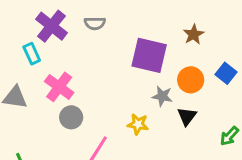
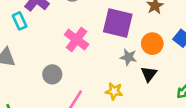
pink cross: (59, 87) -> (77, 39), moved
yellow star: (138, 124) -> (114, 91), moved

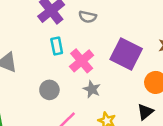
cyan rectangle: (20, 21) -> (57, 46), moved
gray star: (128, 57) -> (92, 89), moved

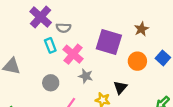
gray semicircle: (88, 17) -> (63, 28), moved
black triangle: (145, 112) -> (120, 87), moved

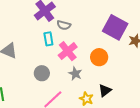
purple square: (109, 42) -> (115, 27), moved
orange circle: (137, 61) -> (99, 57), moved

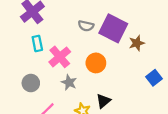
gray semicircle: (64, 25) -> (86, 26), moved

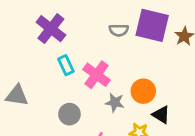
orange circle: (96, 63) -> (143, 91), moved
black triangle: (103, 101) -> (161, 115), turned -35

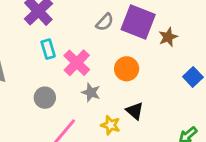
gray semicircle: (119, 30) -> (105, 22), turned -54
orange circle: (143, 91) -> (127, 69), moved

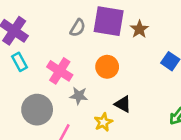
cyan rectangle: (48, 49) -> (19, 62), moved
gray circle: (45, 98) -> (37, 110), size x1.5
yellow star: (111, 125) -> (103, 122), turned -30

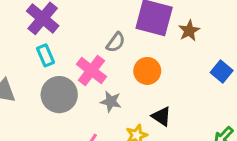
gray semicircle: (78, 28) -> (116, 42), moved
gray circle: (37, 110) -> (59, 95), moved

